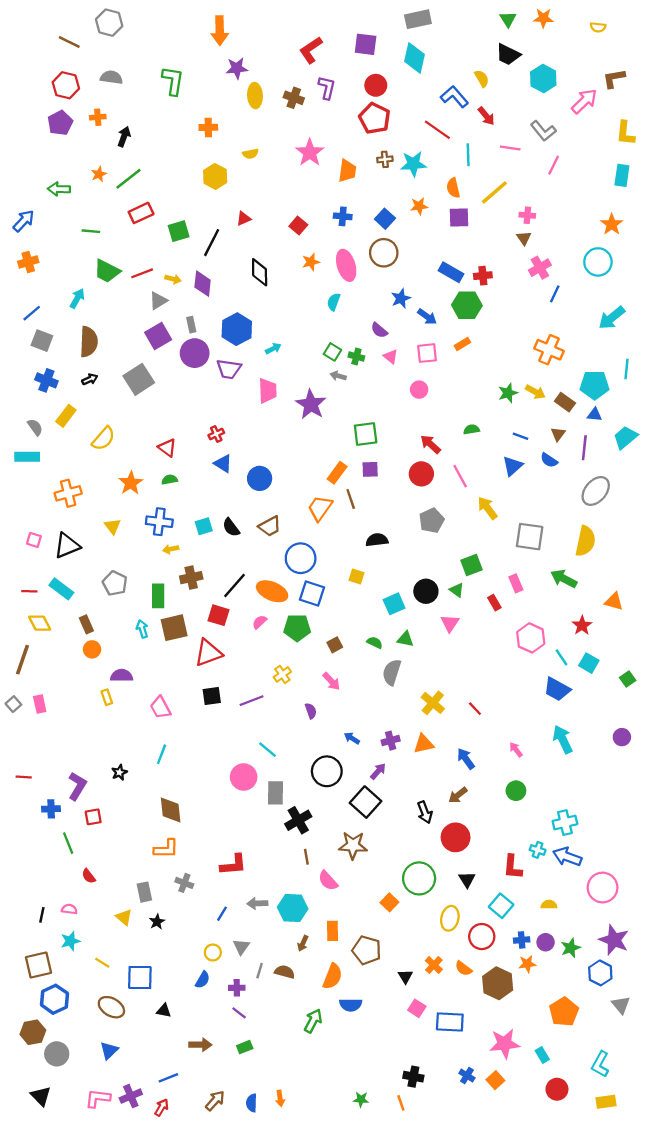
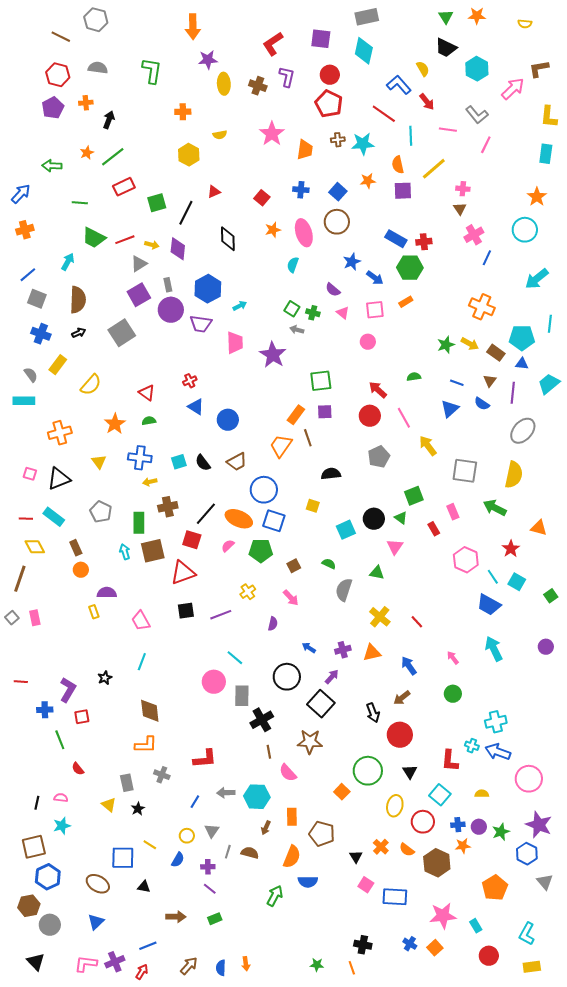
green triangle: (405, 639) -> (377, 573), moved
purple semicircle: (311, 711) -> (273, 624), turned 32
yellow line: (102, 963) -> (150, 845), moved

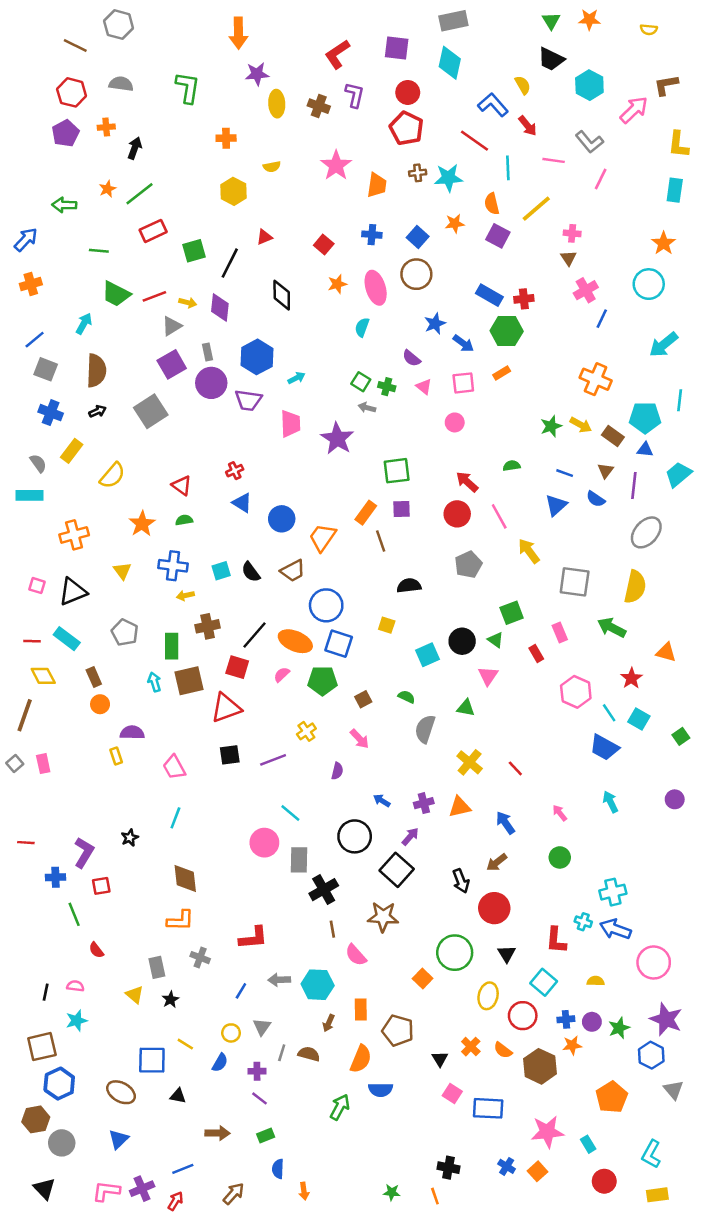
purple square: (403, 191) -> (498, 236), turned 30
orange trapezoid: (281, 446) -> (322, 537), moved
cyan arrow: (494, 649) -> (610, 802), size x0.7
blue semicircle: (221, 968) -> (278, 1169), moved

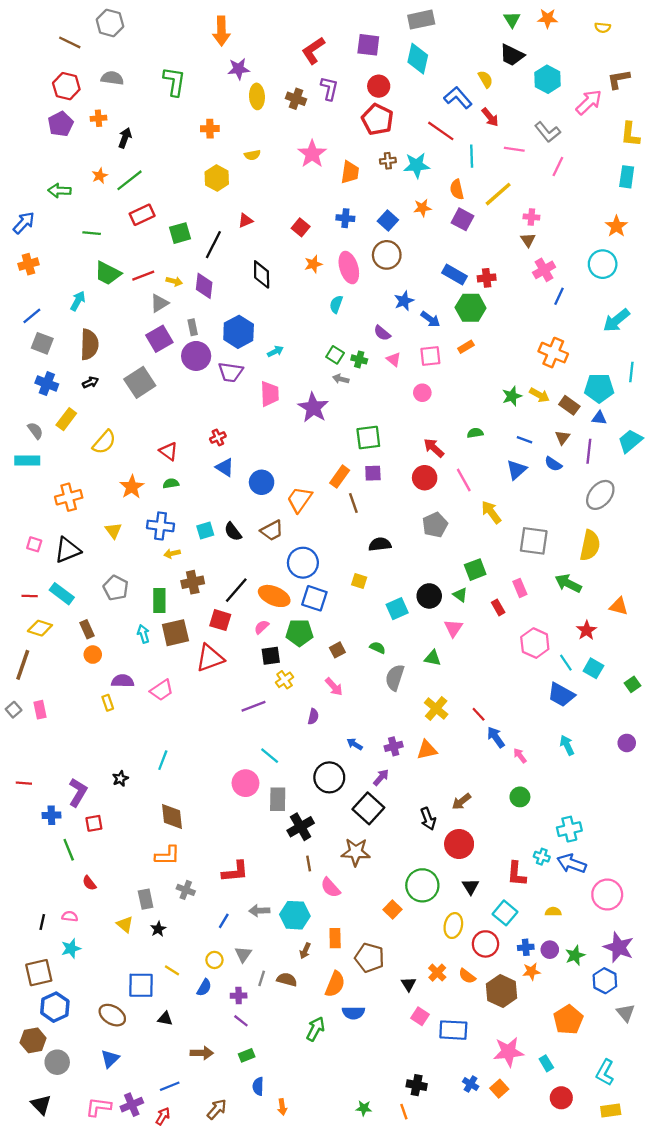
yellow diamond: (43, 676) -> (40, 628), turned -45
black square: (230, 755) -> (271, 656), moved
pink trapezoid: (174, 767) -> (162, 690), moved, turned -95
blue arrow: (505, 823) -> (496, 737), moved

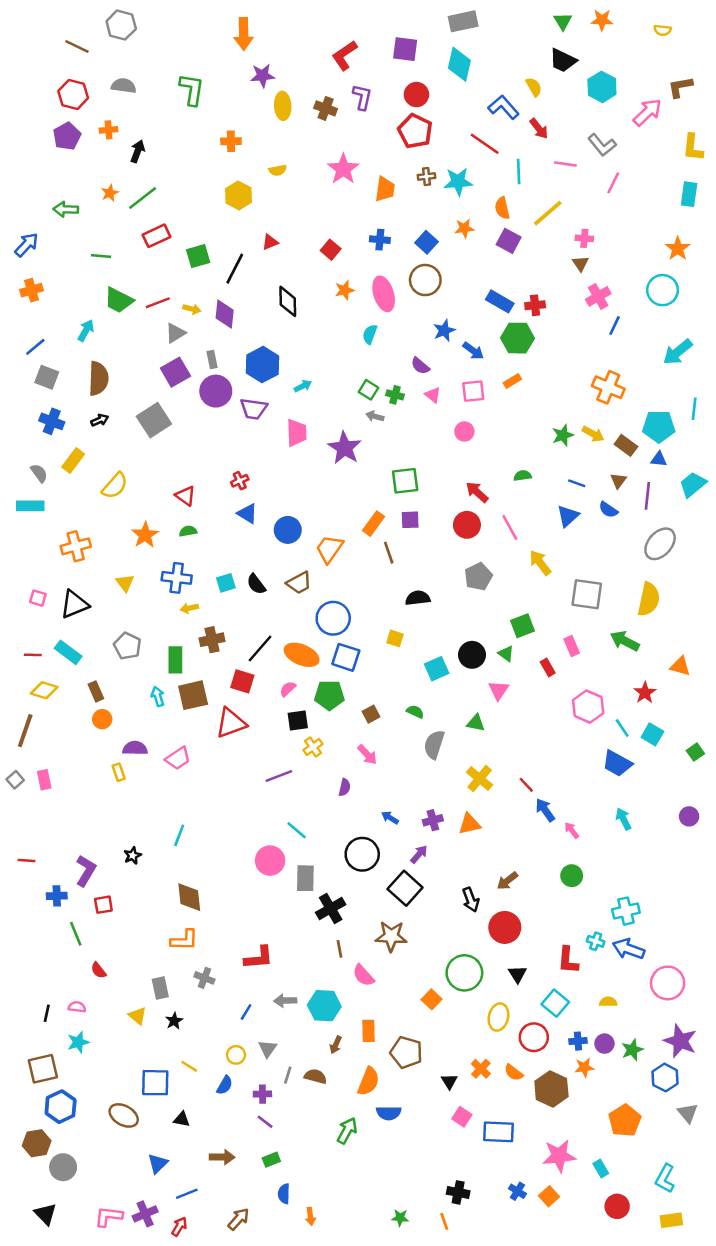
blue triangle: (110, 1059) -> (158, 1163), moved

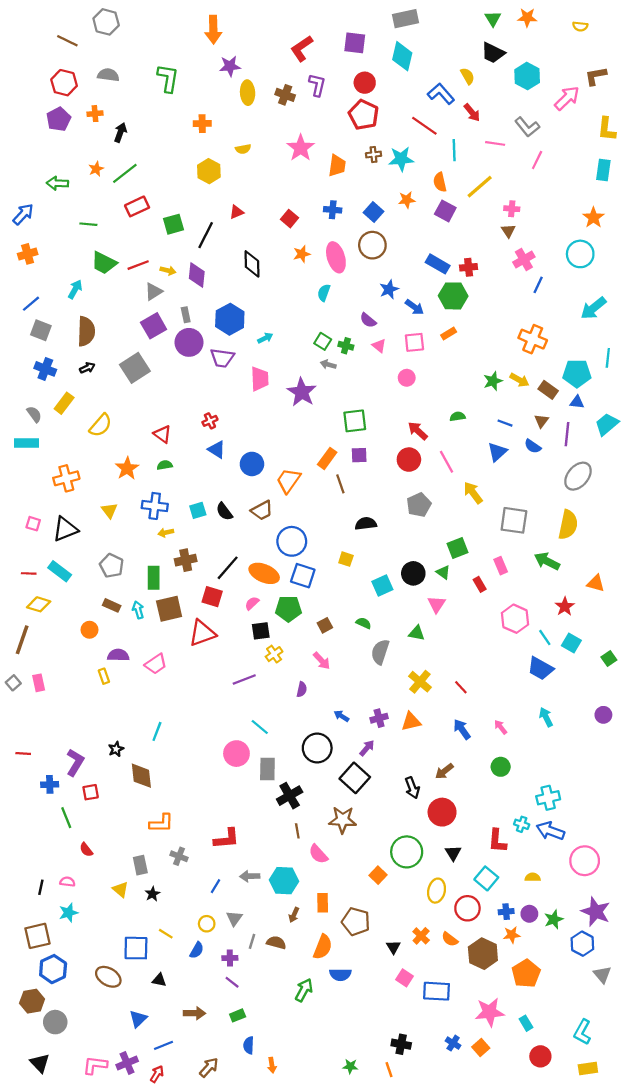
brown rectangle: (96, 691) -> (112, 605), moved, turned -42
blue arrow: (545, 810) -> (462, 729), moved
brown diamond: (189, 897) -> (141, 776), moved
orange pentagon: (625, 1121) -> (526, 973), moved

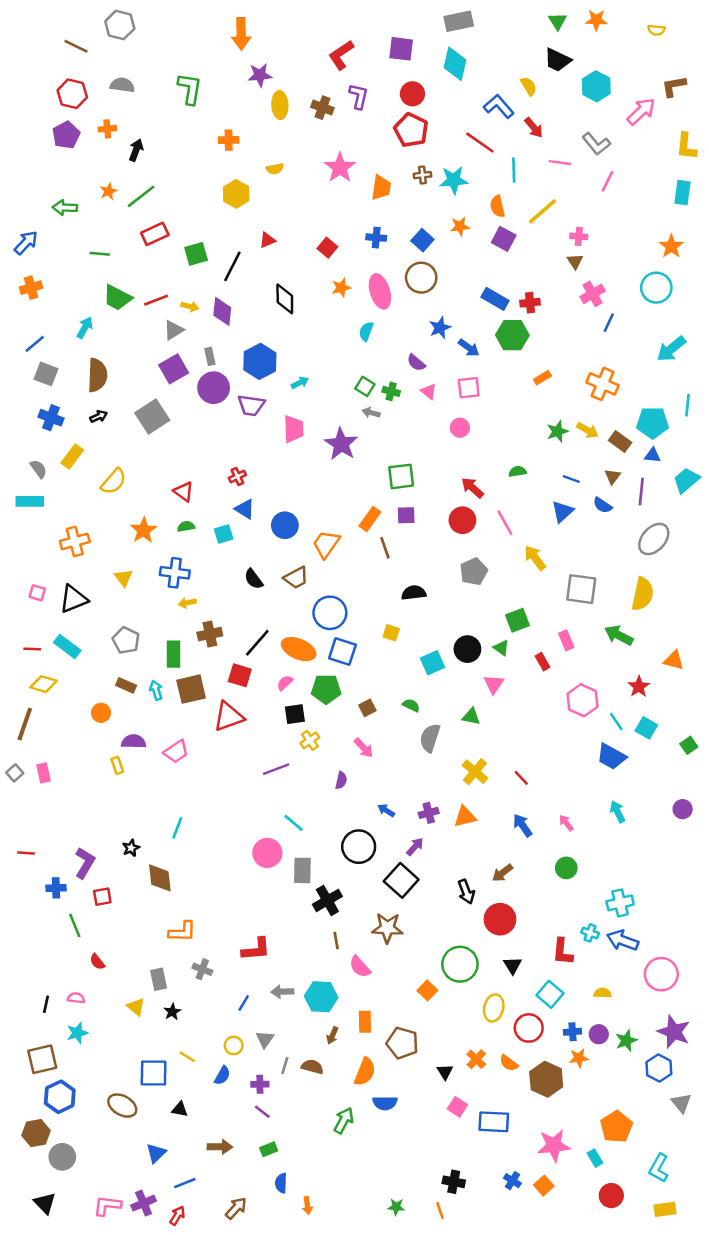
orange rectangle: (449, 334) -> (542, 378), moved
cyan square: (198, 510) -> (224, 534), moved
orange pentagon: (526, 973) -> (616, 1127), moved

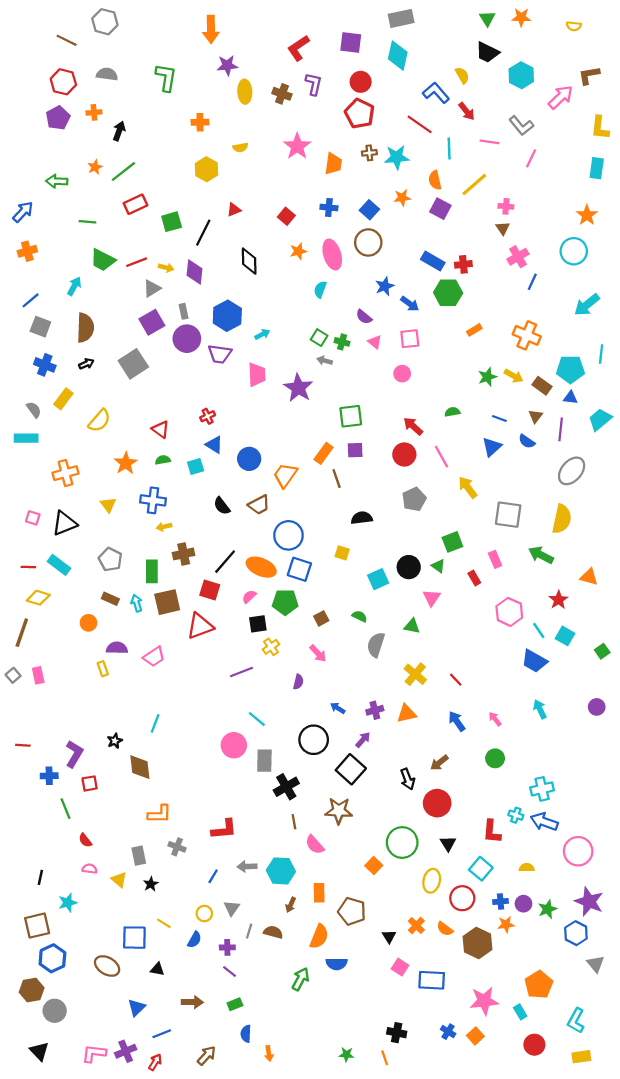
pink semicircle: (76, 998) -> (90, 869), moved

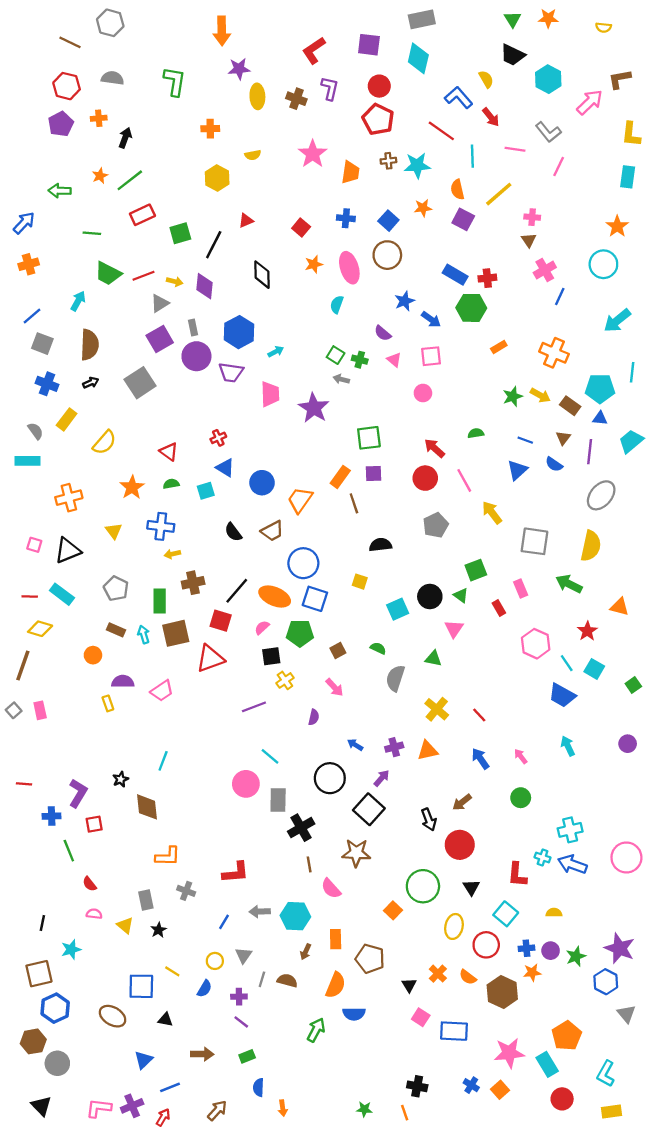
pink circle: (578, 851) -> (626, 857), moved
cyan rectangle: (520, 1012) -> (547, 1064), size x1.5

